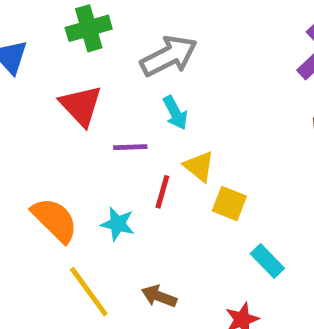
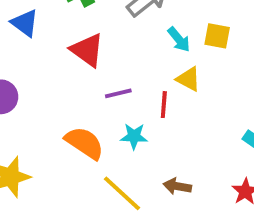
cyan arrow: (175, 113) -> (179, 39), moved
purple line: (130, 147) -> (118, 93), moved
yellow square: (229, 203) -> (217, 36), moved

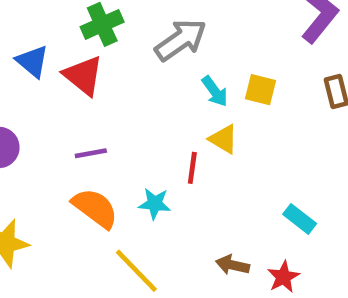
red triangle: (87, 50) -> (83, 76), moved
purple line: (118, 93) -> (91, 153), moved
brown arrow: (177, 186) -> (233, 265), moved

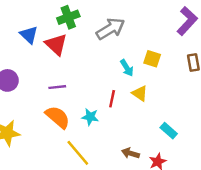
cyan arrow: (215, 91) -> (127, 68), moved
yellow triangle: (223, 139) -> (140, 93), moved

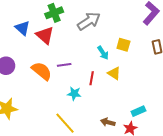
purple line: (57, 87) -> (64, 65), moved
orange semicircle: (58, 117) -> (42, 71), moved
cyan rectangle: (169, 131) -> (138, 111), moved, turned -64

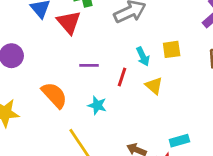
yellow square: (123, 45) -> (172, 49), turned -32
orange semicircle: (42, 71) -> (54, 95), moved
red line: (92, 78) -> (122, 77), moved

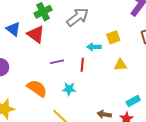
cyan arrow: (143, 56) -> (94, 47), turned 128
yellow triangle: (154, 86) -> (120, 65), moved, turned -32

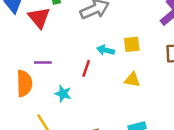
purple line: (57, 62) -> (43, 62), moved
orange semicircle: (37, 88) -> (24, 83), turned 40

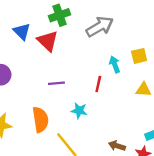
cyan arrow: (106, 50) -> (115, 64), turned 63
orange semicircle: (24, 83) -> (40, 120), moved

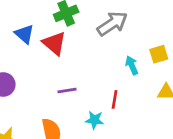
red line: (98, 84) -> (115, 99), moved

